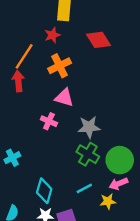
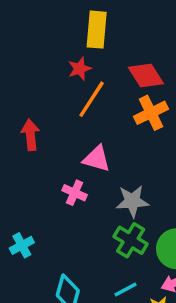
orange line: (24, 56) -> (92, 99), moved
orange cross: (60, 66) -> (151, 113), moved

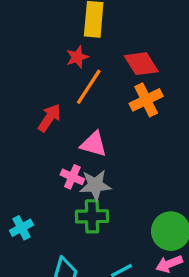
red arrow: (30, 135) -> (49, 118), moved, turned 40
gray star: (132, 201) -> (95, 185), moved
green cross: (131, 240) -> (92, 216), moved, turned -32

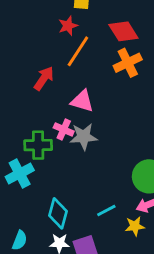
green cross: (92, 216) -> (38, 145), moved
cyan cross: (21, 228) -> (20, 174), size x1.4

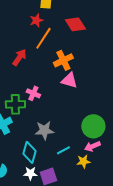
orange cross: (128, 63) -> (63, 60), moved
pink triangle: (82, 101) -> (69, 80), moved
gray star: (84, 137) -> (44, 130), moved

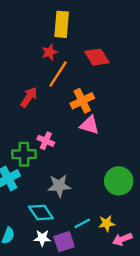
pink arrow: (92, 146) -> (122, 239), moved
cyan line: (63, 150) -> (82, 223), moved
cyan diamond: (29, 152) -> (41, 212), turned -50

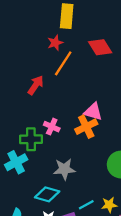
orange cross: (82, 101) -> (86, 127), moved
cyan diamond: (41, 212) -> (47, 194), turned -40

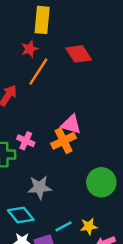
cyan diamond: (47, 194) -> (21, 215), turned 35

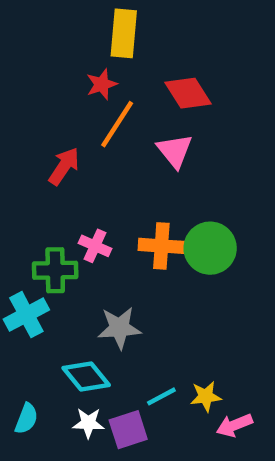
pink triangle: (71, 124) -> (175, 151), moved, turned 35
orange cross: (64, 141) -> (161, 246), turned 30
green circle: (101, 182) -> (210, 248), moved

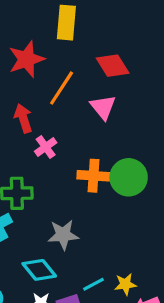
red star: (102, 84) -> (26, 59), moved, size x1.6
red arrow: (64, 166) -> (23, 118), turned -52
pink cross: (95, 246) -> (46, 147), moved, turned 30

